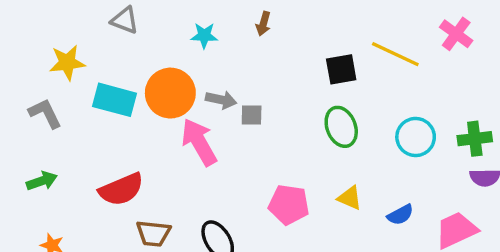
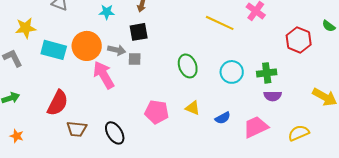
black square: (341, 69) -> (139, 32), moved
red semicircle: (121, 189) -> (58, 103), turned -40

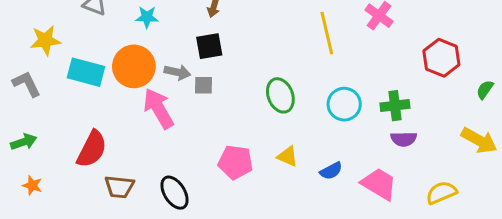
cyan star: (107, 12) -> (147, 17), moved
yellow line: (220, 23) -> (327, 33), turned 52
green semicircle: (329, 26) -> (485, 90), moved, turned 88
pink trapezoid: (256, 127) -> (379, 184), turned 56
orange star: (17, 136) -> (32, 185), moved

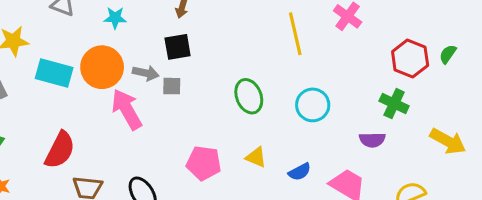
green semicircle: (485, 90) -> (448, 54), moved
green cross: (395, 106) -> (394, 104), moved, turned 32

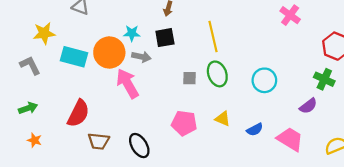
cyan star: (115, 18) -> (132, 33), moved
yellow line: (295, 34) -> (213, 36), moved
gray square: (172, 86) -> (190, 78), moved
purple semicircle: (372, 140) -> (308, 106), turned -36

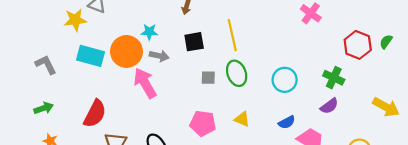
yellow star: (44, 33) -> (75, 20), moved
black square: (165, 38) -> (194, 42), moved
green cross: (324, 79) -> (334, 78), moved
blue semicircle: (255, 129) -> (287, 122), moved

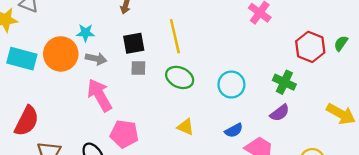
green ellipse: (237, 73) -> (180, 77), turned -45
gray square: (208, 78) -> (138, 68), moved
pink arrow: (145, 83) -> (100, 95), moved
pink pentagon: (203, 123) -> (124, 134), moved

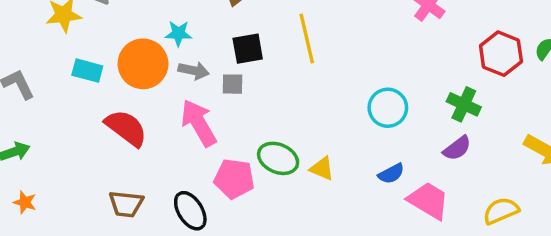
cyan rectangle: (22, 59) -> (87, 71), size x0.7
gray square: (138, 68) -> (232, 84), moved
green ellipse: (180, 77) -> (278, 158), moved
red semicircle: (27, 121) -> (126, 128), moved, turned -80

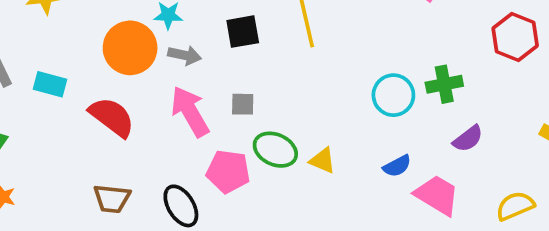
cyan rectangle: (87, 71) -> (50, 84), moved
gray square: (232, 84) -> (243, 104), moved
green cross: (464, 104) -> (444, 84), moved, turned -36

